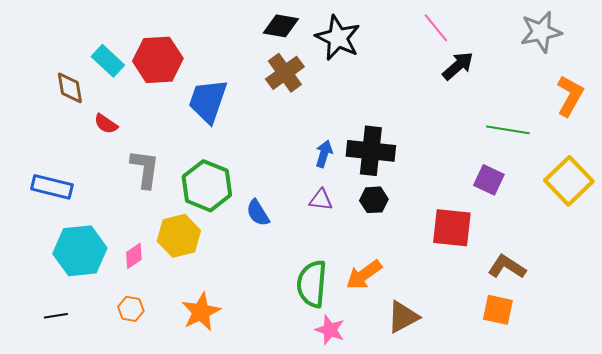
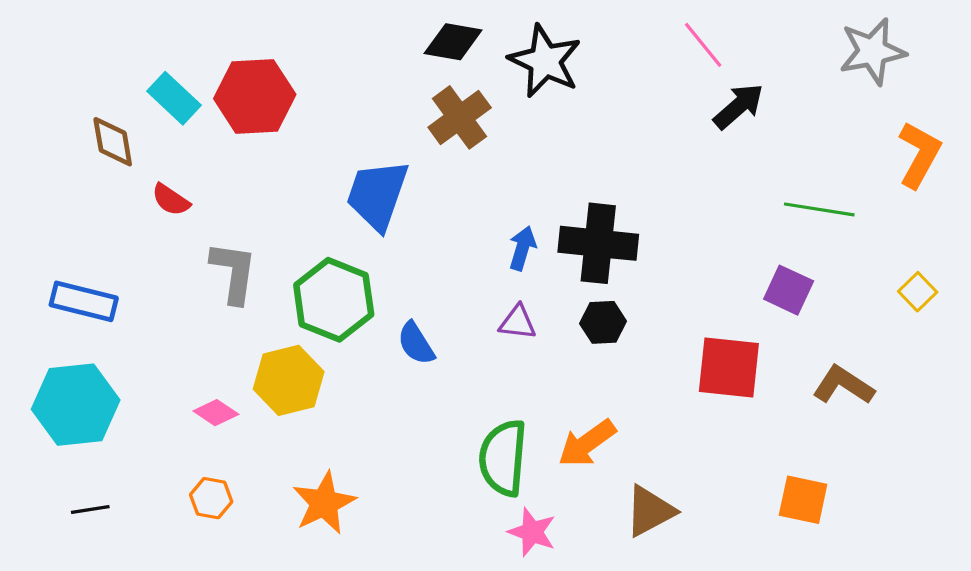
blue trapezoid: (208, 101) -> (377, 195), moved
yellow square: (569, 181) -> (918, 292), size x0.5
cyan hexagon: (80, 251) -> (76, 405), moved
pink diamond: (134, 256) -> (216, 413), turned 68
brown L-shape: (507, 267) -> (843, 385), moved

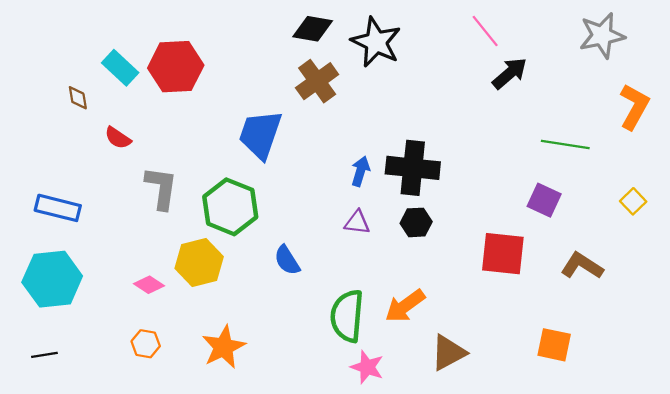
brown diamond: (113, 142) -> (78, 98), size x0.7
blue semicircle: (416, 343) -> (287, 260), moved
black line: (90, 509) -> (44, 355), moved

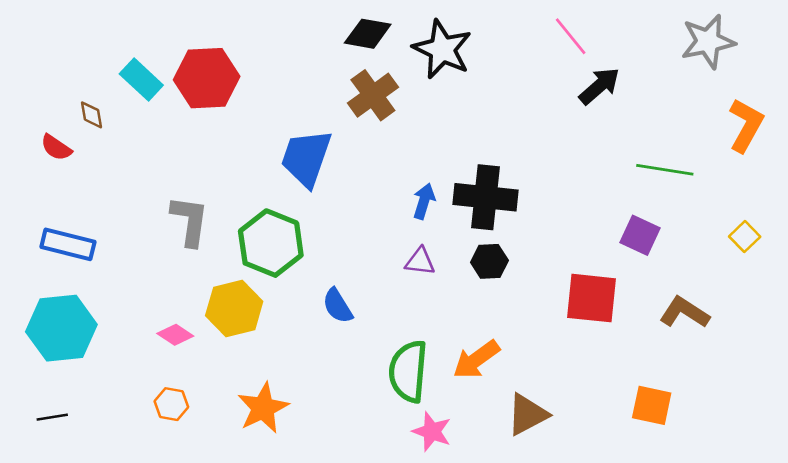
red semicircle: (118, 138) -> (56, 148), moved

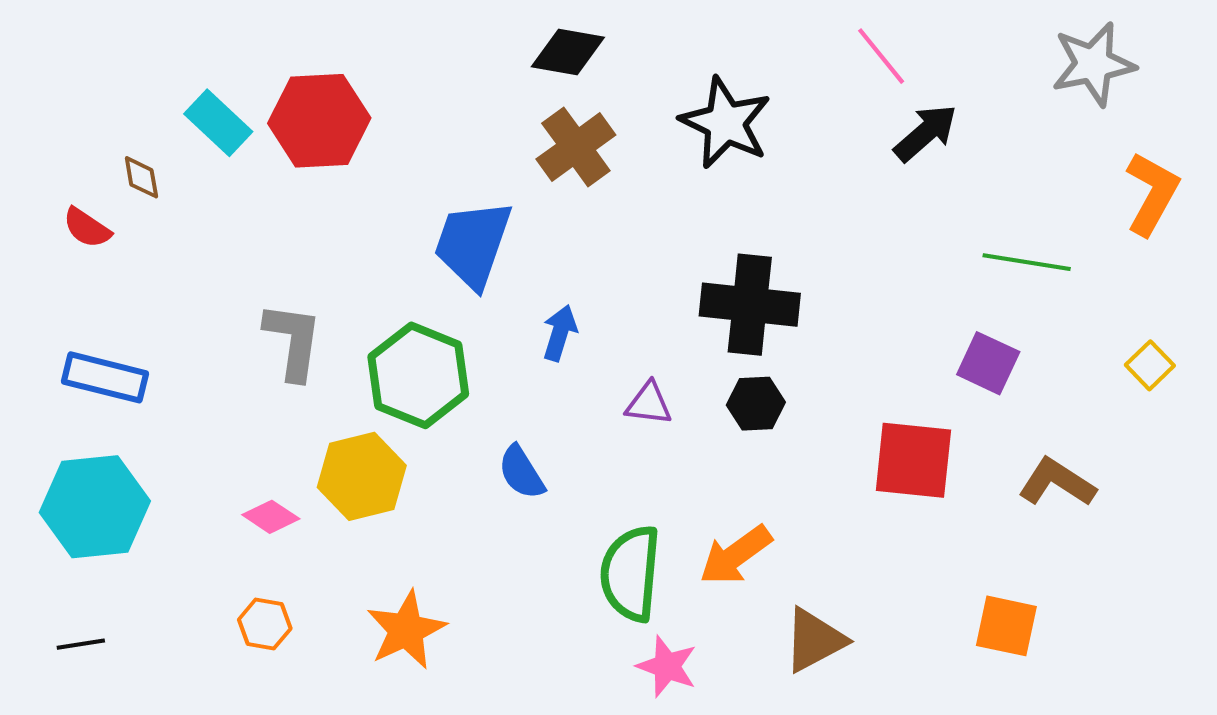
black star: (442, 49) -> (725, 123), moved
blue arrow: (424, 201) -> (560, 333), moved

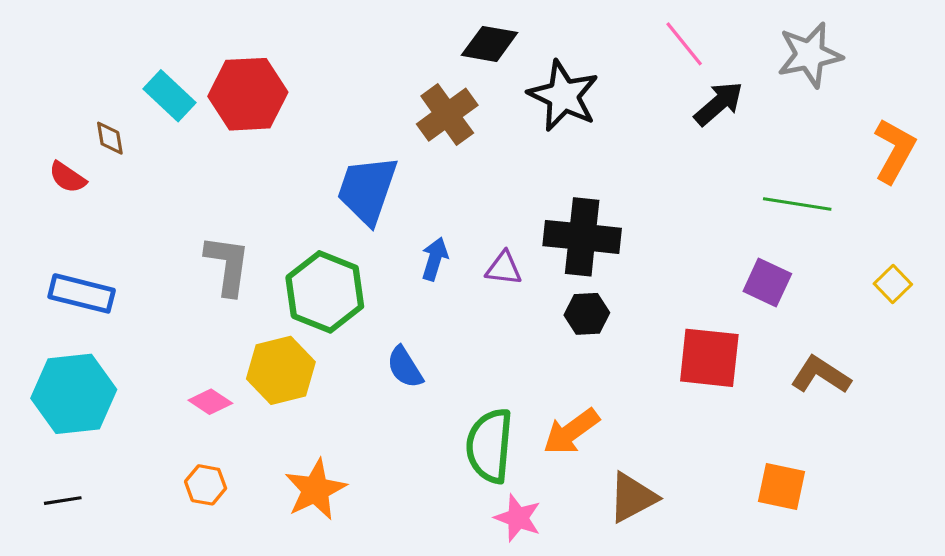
black diamond: (568, 52) -> (490, 44), moved
gray star: (1093, 64) -> (810, 55), moved
purple triangle: (649, 404) -> (504, 268), moved

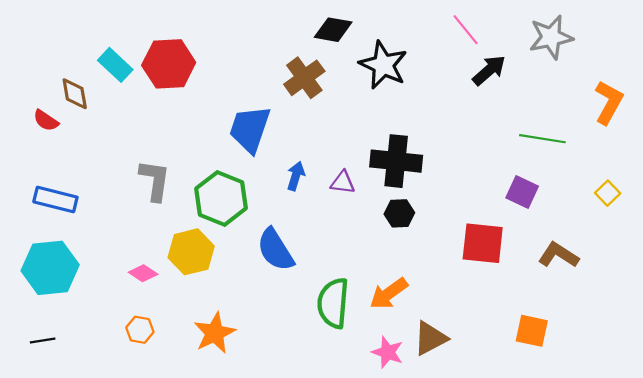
brown diamond: (110, 138) -> (75, 94), size x1.4
blue semicircle: (405, 367) -> (275, 250), size x1.5
pink star: (518, 518) -> (388, 352), moved

